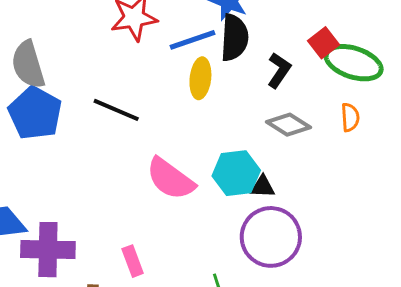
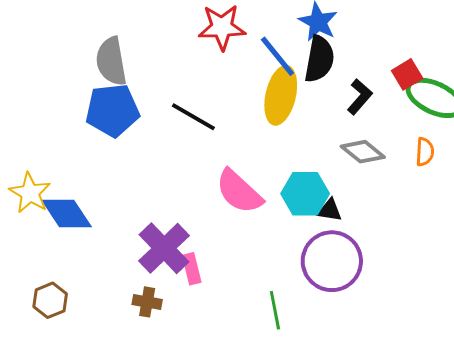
blue line: (192, 40) -> (277, 56), turned 63
yellow ellipse: (200, 78) -> (281, 95), size x1.4
blue pentagon: (35, 113) -> (112, 110), turned 30
purple cross: (48, 250) -> (164, 248), moved, turned 38

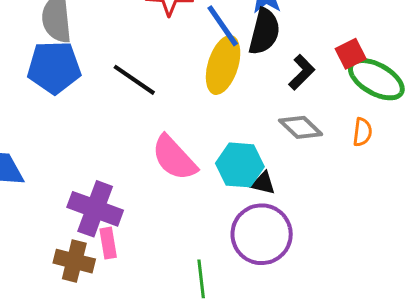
purple cross: (164, 248) -> (95, 209), turned -30
pink rectangle: (192, 269) -> (108, 243), moved
brown cross: (147, 302) -> (74, 261), size x1.4

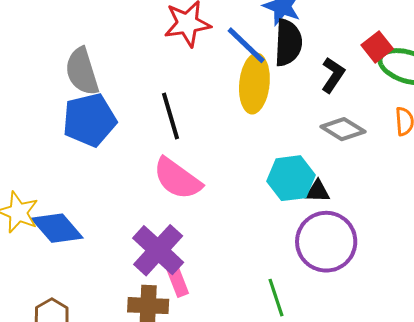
black line: (134, 80) -> (170, 116), turned 51
pink semicircle: (174, 158) -> (177, 179), moved
purple cross: (95, 209) -> (158, 250), turned 34

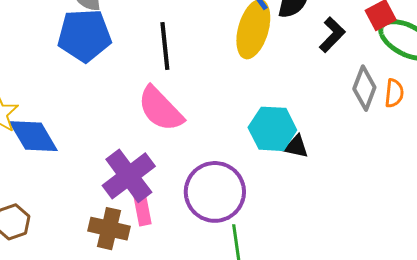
gray diamond: (343, 129) -> (364, 88), moved, turned 69
purple circle: (326, 242) -> (215, 192), moved

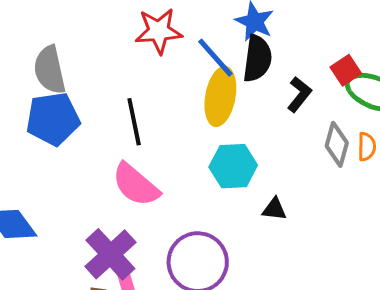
cyan hexagon: (272, 129) -> (233, 166), moved

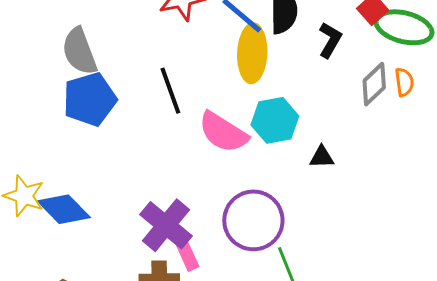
gray diamond: (337, 144) -> (374, 84), turned 39
pink semicircle: (136, 185) -> (223, 132), moved

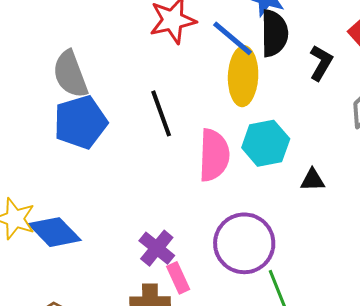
pink semicircle: (223, 132) -> (214, 155), turned -120
purple cross: (166, 225) -> (157, 248), size x0.7

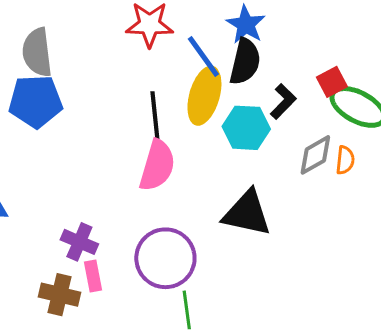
black line: (161, 113) -> (155, 115), moved
cyan hexagon: (266, 143) -> (246, 128), moved
black triangle: (313, 180) -> (247, 213), size x2.0
purple cross: (157, 248) -> (79, 242), turned -30

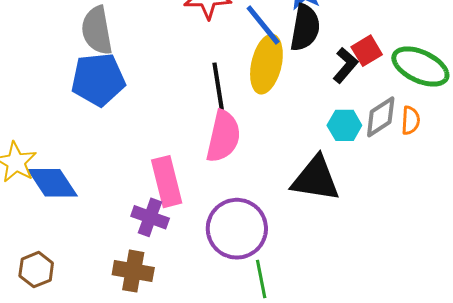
red square: (332, 82) -> (367, 51), moved
cyan hexagon: (246, 128) -> (344, 125), moved, size x0.7
pink rectangle: (93, 276) -> (167, 182), moved, size x1.6

